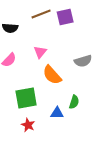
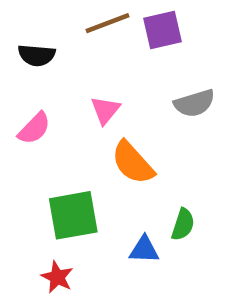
gray semicircle: (83, 61) -> (194, 103), moved
red star: (28, 125) -> (57, 277), moved

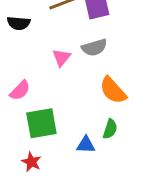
gray semicircle: (194, 103) -> (94, 47), moved
pink semicircle: (34, 128) -> (20, 90), moved
orange semicircle: (133, 163) -> (113, 90), moved

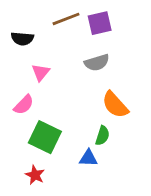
pink triangle: (61, 57) -> (41, 72), moved
green square: (41, 123) -> (45, 137), turned 36
green semicircle: (110, 129) -> (102, 136), moved

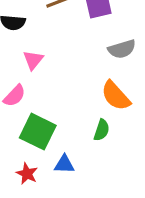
gray semicircle: (97, 63) -> (122, 49), moved
blue triangle: (88, 158) -> (64, 164), moved

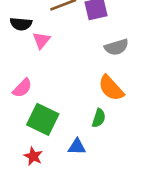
pink triangle: (33, 60) -> (41, 40), moved
blue triangle: (64, 164) -> (77, 147), moved

